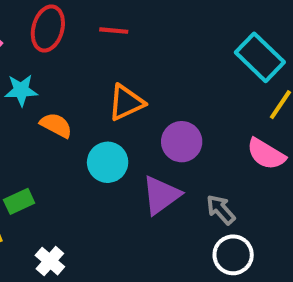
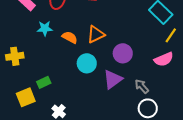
orange semicircle: (56, 125) -> (70, 37), moved
pink semicircle: (266, 154) -> (164, 59), turned -54

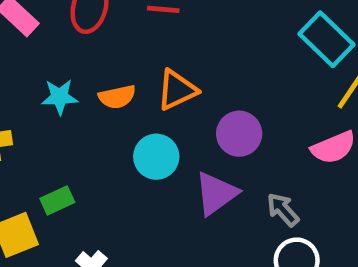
cyan star: (45, 28) -> (60, 97), moved
orange semicircle: (70, 37) -> (117, 97), turned 140

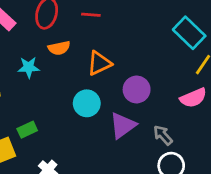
orange semicircle: (117, 97) -> (59, 48), moved

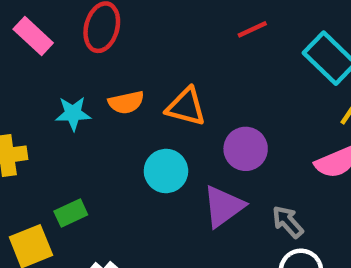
red line: (91, 15) -> (252, 29), moved, turned -30
orange semicircle: (59, 48) -> (126, 102), moved
orange triangle: (99, 63) -> (186, 107), turned 40

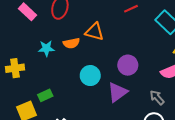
orange triangle: (186, 107) -> (94, 32), moved
gray arrow: (288, 222) -> (157, 97), moved

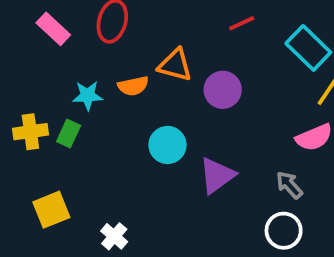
purple circle: (128, 65) -> (223, 90), moved
green rectangle: (45, 95) -> (69, 134), moved, turned -40

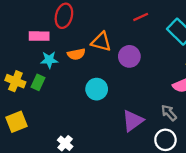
pink rectangle: (53, 29) -> (39, 36), moved, turned -42
yellow cross: (30, 132) -> (15, 81), turned 30
purple triangle: (217, 175) -> (133, 121), moved
yellow square: (51, 210) -> (17, 122), moved

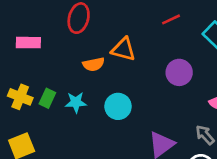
pink rectangle: (39, 36) -> (28, 43), moved
purple circle: (129, 56) -> (179, 72), moved
cyan star: (49, 60) -> (76, 102), moved

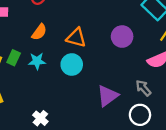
orange triangle: (123, 49) -> (76, 38), moved
orange semicircle: (94, 64) -> (39, 32), moved, turned -42

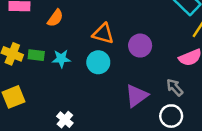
orange semicircle: (39, 32) -> (55, 18), moved
purple circle: (122, 37) -> (140, 46), moved
green rectangle: (14, 58) -> (36, 55), turned 72

